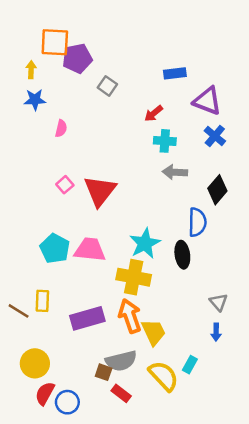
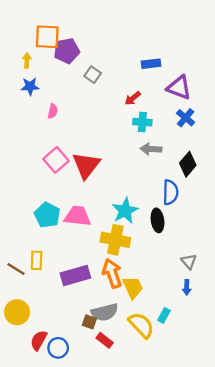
pink square: (65, 185) -> (56, 160), size x1.6
yellow circle: (35, 363) -> (17, 312), moved

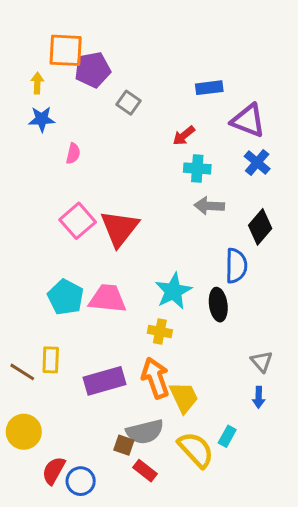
yellow cross: (115, 240) -> (160, 331), size x0.6

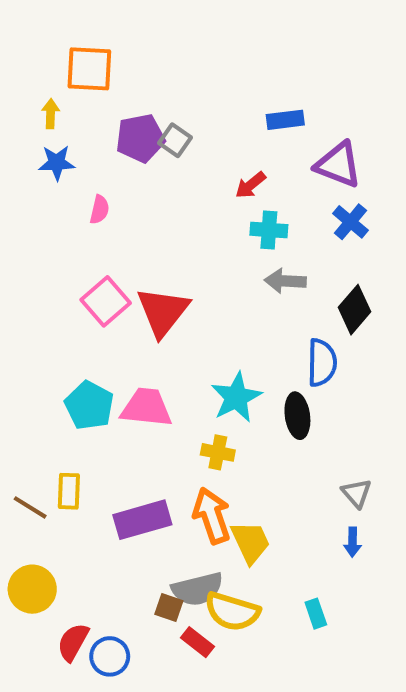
purple pentagon: (93, 70) -> (140, 138), moved
cyan rectangle: (227, 436) -> (316, 614), moved, turned -48
yellow semicircle: (196, 450) -> (232, 612), moved, turned 150

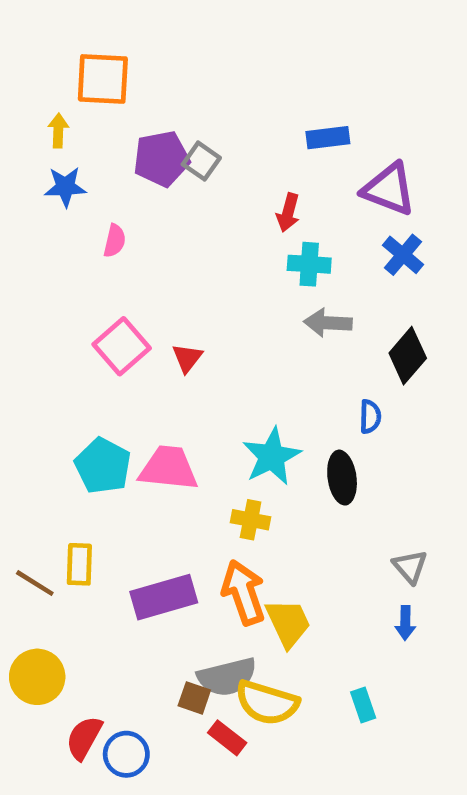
red arrow: (250, 185) -> (288, 213), turned -36
red triangle: (163, 312) -> (187, 358), size x0.5
blue semicircle: (322, 363) -> (370, 417), size x0.6

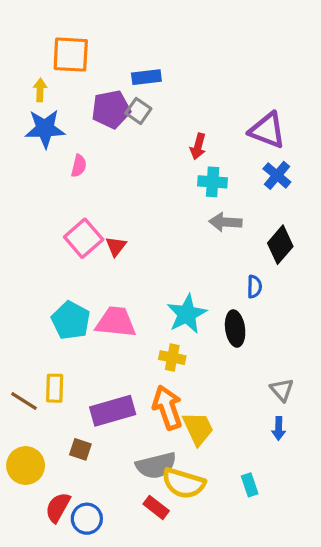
blue rectangle: (328, 138) -> (146, 77), moved
blue star: (65, 187) -> (45, 129), size x1.4
red triangle: (187, 358) -> (116, 246), moved
brown square: (194, 698) -> (80, 449), moved

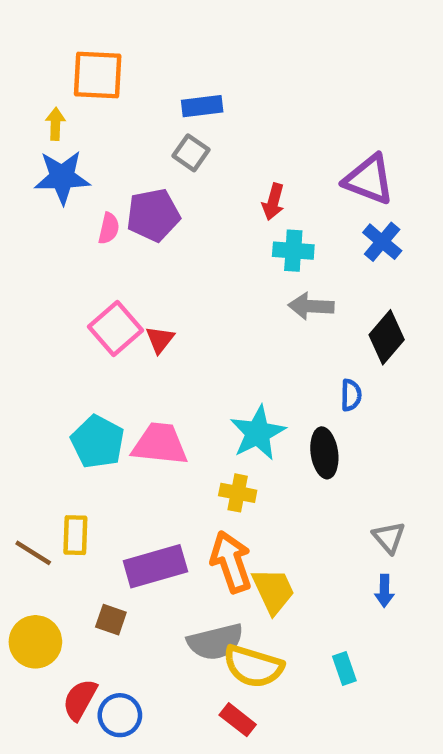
purple pentagon: (111, 109) -> (153, 215), moved
red rectangle: (156, 507) -> (238, 720), moved

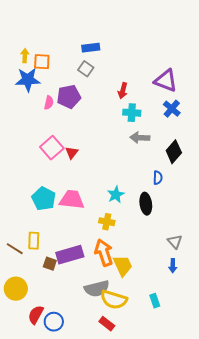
orange square: (98, 75) -> (42, 62), moved, size x0.7
cyan star: (258, 433) -> (116, 195), size x0.7
brown square: (111, 620) -> (50, 264), moved

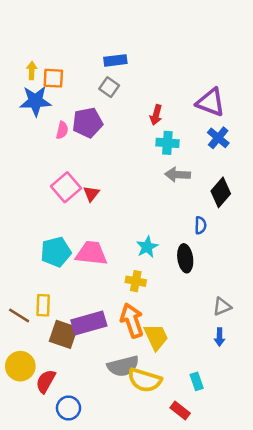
cyan pentagon: (44, 199) -> (56, 252), turned 30
gray triangle: (175, 242) -> (222, 307), turned 49
brown square: (50, 264) -> (63, 334), size x1.6
red semicircle: (36, 315) -> (46, 381), moved
red rectangle: (107, 324) -> (180, 411), moved

